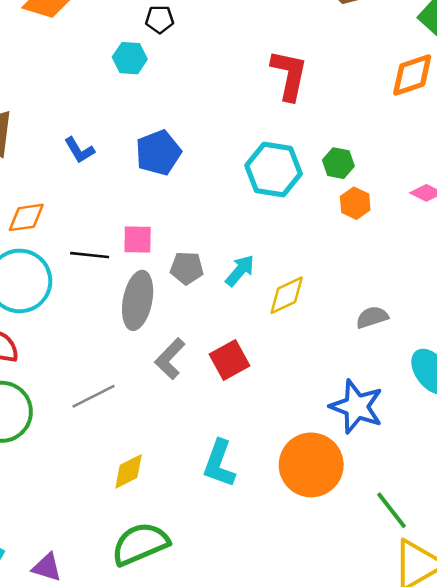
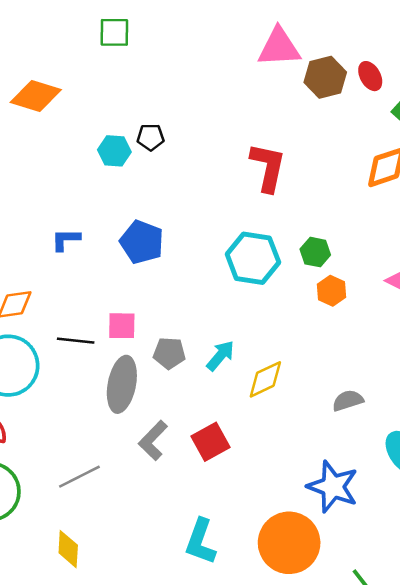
black pentagon: (160, 19) -> (151, 137), moved
blue L-shape: (79, 150) -> (66, 240), turned 120
blue pentagon: (158, 153) -> (142, 242), turned -30
yellow diamond: (129, 471) -> (68, 549), moved, turned -60

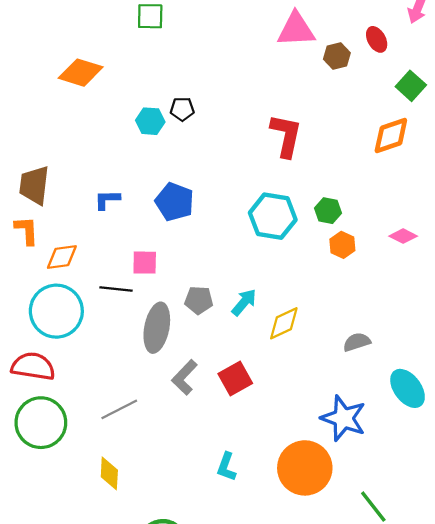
red ellipse: (370, 76) -> (377, 39), moved
brown hexagon: (325, 77) -> (337, 56), size x0.7
pink square: (122, 326) -> (145, 263), moved
cyan L-shape: (200, 542) -> (226, 467), size x0.7

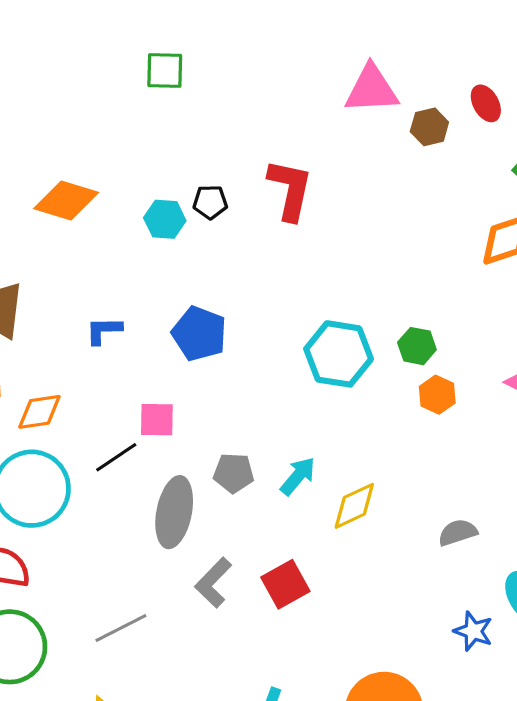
orange diamond: (81, 73) -> (66, 200), moved
red L-shape: (286, 136) -> (290, 190), moved
black line: (116, 289) -> (116, 457), turned -40
blue star: (343, 418) -> (473, 631), moved, size x0.6

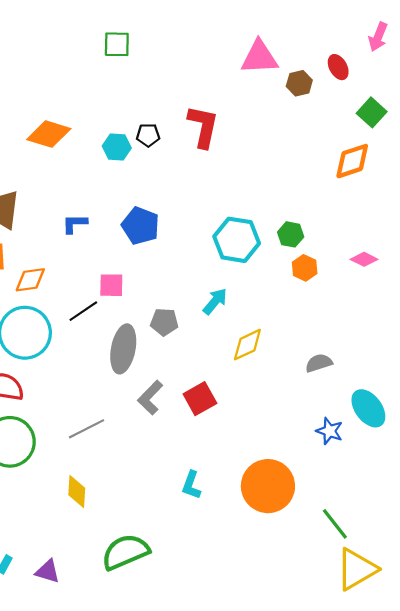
cyan arrow: (298, 476) -> (215, 301), moved

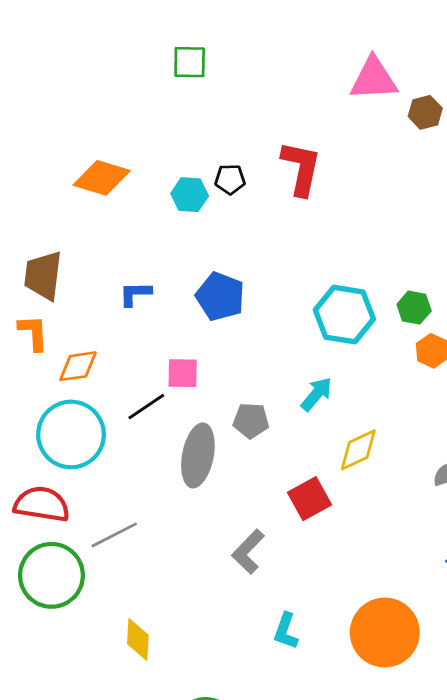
gray L-shape: (150, 398) -> (248, 552), moved
red square: (200, 399) -> (309, 499), moved
gray line: (87, 429) -> (114, 535), moved

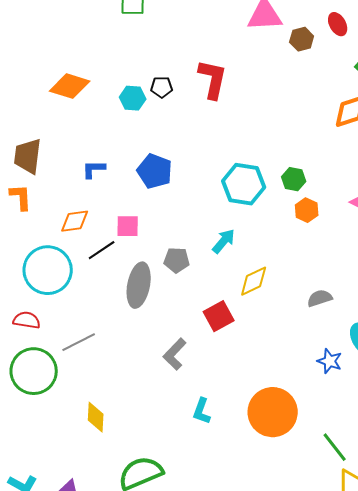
orange diamond: (78, 366) -> (75, 221), moved
red semicircle: (42, 504) -> (27, 320), size x0.7

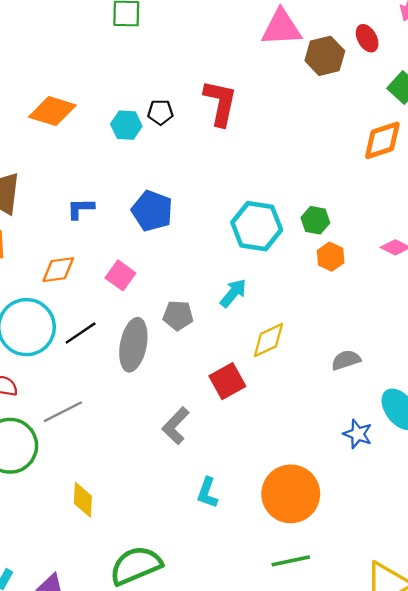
brown hexagon: (302, 39) -> (325, 56), size x1.4
pink square: (128, 226) -> (120, 275), turned 35
black line: (102, 250) -> (81, 333), moved
green line: (335, 447) -> (291, 561), moved, turned -64

